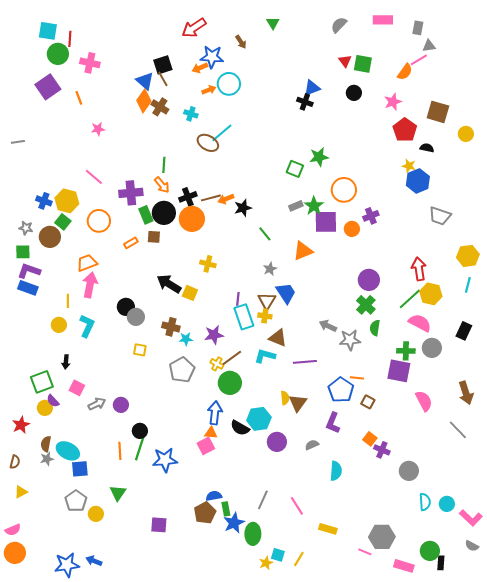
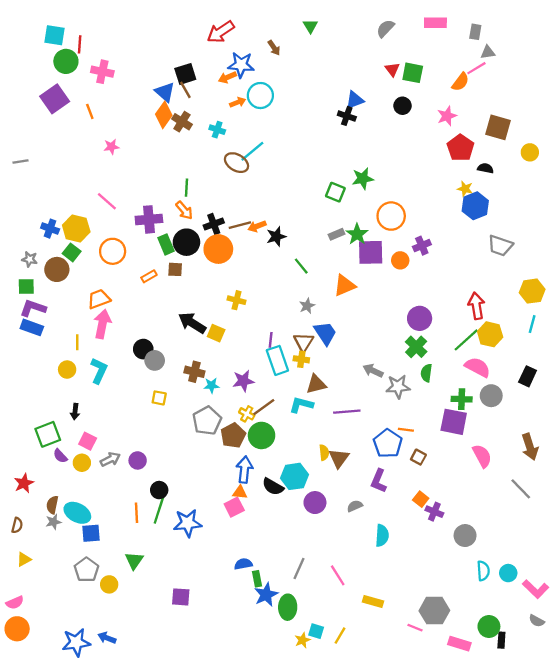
brown triangle: (278, 338) -> (316, 384), turned -36
yellow circle: (45, 408) -> (82, 463), moved
brown pentagon: (205, 513) -> (233, 435), moved

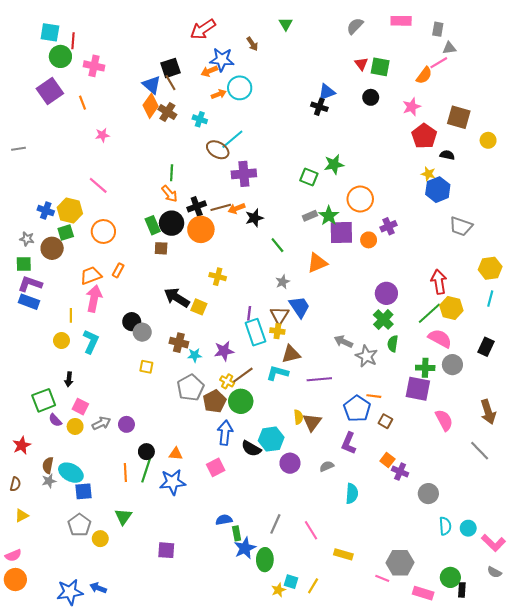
purple cross: (149, 219) -> (244, 174), moved
green square: (72, 252) -> (66, 233), turned 35
orange rectangle: (149, 276) -> (118, 270), moved, turned -32
gray star: (398, 387) -> (367, 356), turned 30
orange triangle: (240, 492) -> (176, 454), moved

